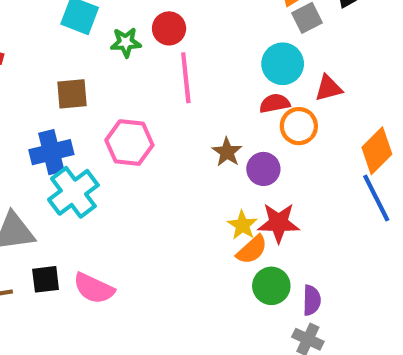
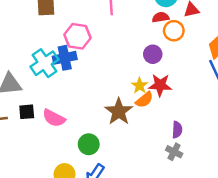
blue cross: (51, 152) -> (65, 58), moved
brown star: (227, 152) -> (119, 112), moved, size x1.6
green circle: (271, 286) -> (89, 144), moved

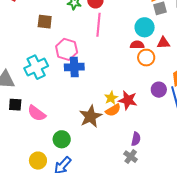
purple circle: (153, 54) -> (159, 90), moved
blue cross: (65, 58) -> (74, 67), moved

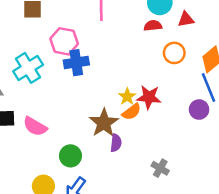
orange circle: (146, 58) -> (174, 53), moved
purple circle: (159, 90) -> (199, 110), moved
purple semicircle: (136, 139) -> (116, 143), moved

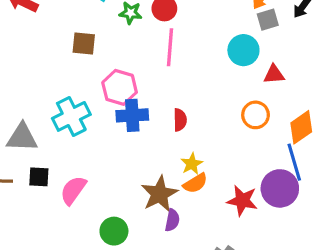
red semicircle: (153, 26) -> (180, 120), moved, turned 90
red star: (149, 97) -> (242, 201), moved
purple circle: (199, 110) -> (280, 188), size x1.5
pink semicircle: (35, 126) -> (73, 190), turned 90

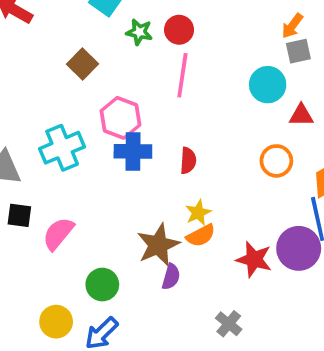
brown square: (84, 44) -> (82, 64), turned 35

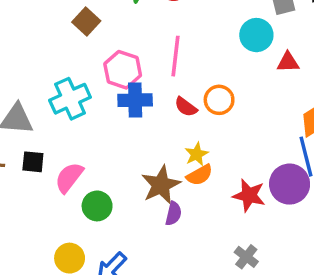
pink line: (182, 75) -> (175, 56), moved
red semicircle: (188, 161) -> (186, 107), turned 125
orange circle: (276, 161) -> (219, 100), moved
green circle: (102, 285) -> (97, 206), moved
gray cross: (229, 324) -> (246, 257), moved

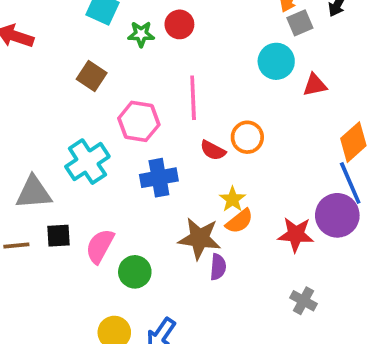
blue cross: (135, 100) -> (159, 178), moved
brown star: (161, 185) -> (200, 238), turned -30

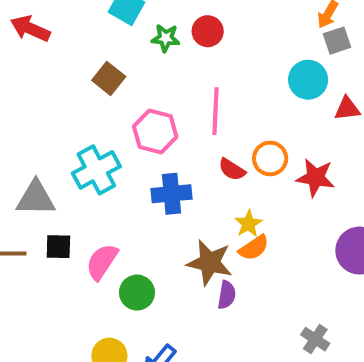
red star: (296, 234) -> (315, 178), moved

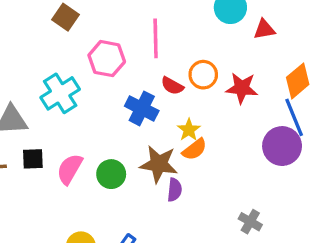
blue cross: (171, 194) -> (142, 108), moved, turned 36
green circle: (137, 293) -> (111, 174), moved

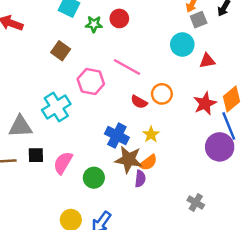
pink line: (156, 38) -> (127, 67), turned -60
red star: (242, 88) -> (205, 104), moved, turned -30
blue cross: (142, 108) -> (117, 136), moved
orange semicircle: (195, 149) -> (148, 163), moved
green circle: (111, 174) -> (94, 178), moved

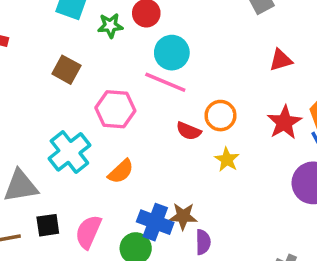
cyan circle: (182, 45) -> (172, 53), moved
yellow star: (151, 134) -> (227, 160), moved
blue cross: (117, 136) -> (155, 222), moved
brown star: (129, 160) -> (183, 216), size x0.7
orange semicircle: (148, 163) -> (121, 171), moved

